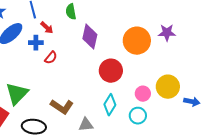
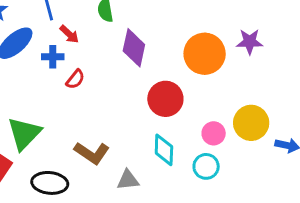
cyan diamond: (110, 105) -> (164, 150), turned -30

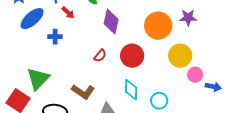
blue cross: (53, 57) -> (55, 37), moved
red semicircle: (75, 79) -> (100, 56), moved
yellow circle: (251, 123) -> (180, 56), moved
pink circle: (214, 133) -> (195, 75), moved

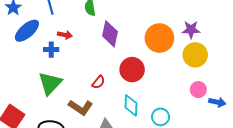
red arrow: (68, 13) -> (65, 35), moved, turned -32
red semicircle: (100, 56) -> (98, 82), moved
yellow circle: (180, 56) -> (195, 55), moved
green triangle: (38, 79) -> (50, 83), moved

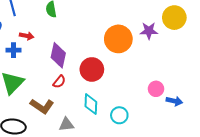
purple diamond: (110, 34) -> (58, 55), moved
yellow circle: (195, 55) -> (174, 18), moved

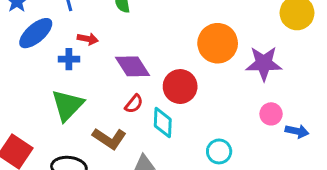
purple star: (149, 31) -> (264, 63), moved, size x1.4
purple diamond: (58, 55) -> (132, 66), turned -45
cyan diamond: (91, 104) -> (163, 123), moved

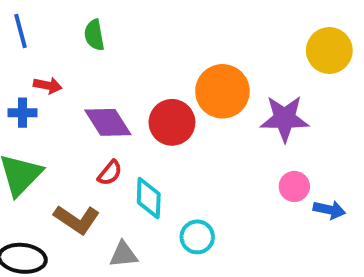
red circle: (180, 87) -> (172, 122), moved
cyan circle: (219, 151) -> (197, 237), moved

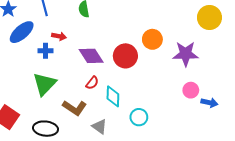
orange circle: (222, 91) -> (152, 39), size x0.7
gray triangle: (123, 254) -> (99, 126), turned 42

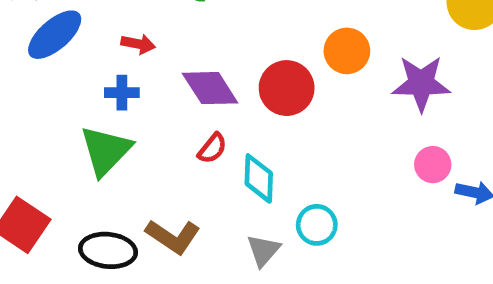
blue cross: (46, 51) -> (122, 93), moved
brown L-shape: (75, 108) -> (173, 236), moved
gray triangle: (99, 126) -> (263, 250), moved, turned 35

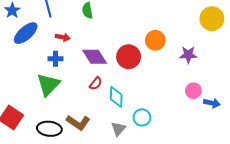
purple star: (421, 83) -> (188, 55), size x0.7

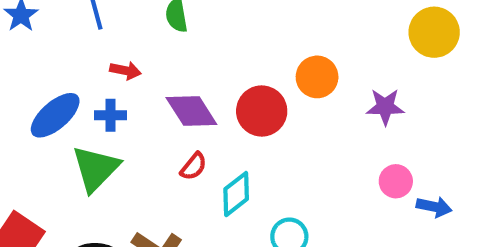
blue ellipse: (26, 33) -> (55, 115), moved
cyan diamond: (116, 97) -> (236, 194), turned 50

